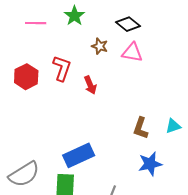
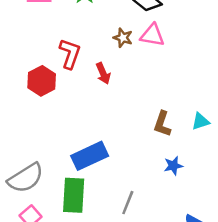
brown star: (100, 46) -> (123, 38), moved
red hexagon: (26, 77) -> (42, 81), moved
blue star: (150, 164) -> (173, 166), size x0.7

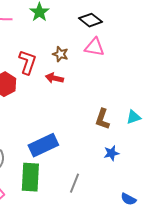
brown star: (123, 38) -> (60, 54), moved
red arrow: (103, 73) -> (54, 78), turned 126

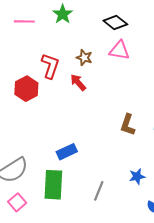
red arrow: (54, 78) -> (78, 82), turned 36
blue rectangle: (43, 145) -> (67, 152), size x0.7
blue star: (111, 153) -> (137, 176), moved

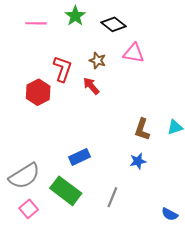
black diamond: (115, 22) -> (113, 24), moved
blue star: (137, 176) -> (138, 161), moved
green rectangle: (53, 185) -> (66, 191), turned -56

